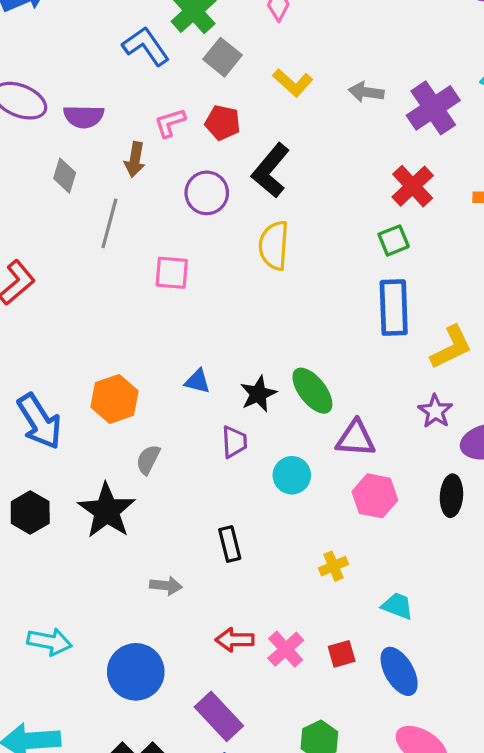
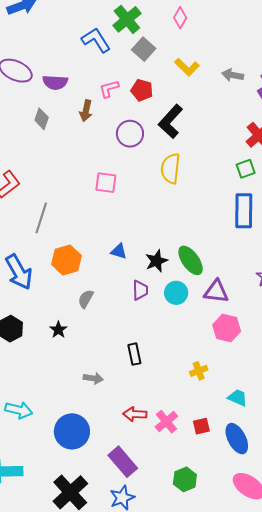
gray line: (109, 223) -> (41, 218), moved
cyan circle: (292, 475) -> (176, 293), moved
black star: (107, 511) -> (58, 330), size x0.5

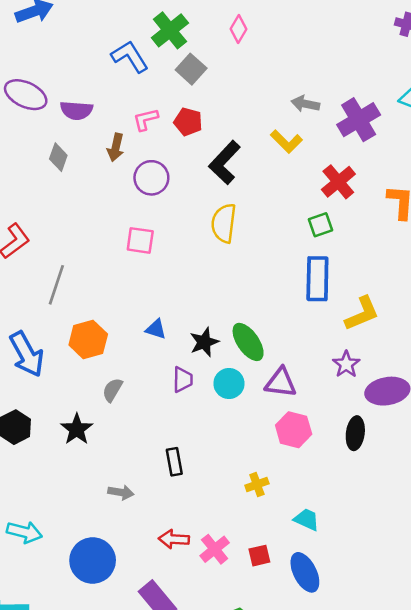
yellow L-shape: (187, 67) -> (286, 141), moved
purple circle: (130, 134) -> (151, 178), moved
black star: (58, 330) -> (77, 429), size x1.4

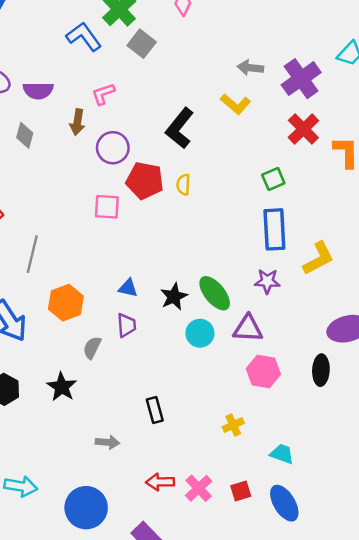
red pentagon: (188, 122) -> (145, 181), moved, size x1.4
red cross: (338, 182) -> (303, 129), moved
yellow semicircle: (224, 223) -> (183, 185), size x0.6
purple star: (346, 364) -> (267, 281), moved, turned -30
purple trapezoid: (183, 380) -> (126, 325), moved

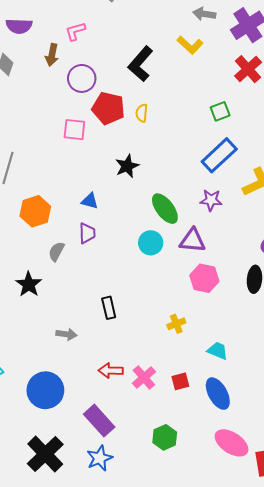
blue rectangle: (274, 229) -> (219, 155), turned 48
black star: (174, 297) -> (127, 166), moved

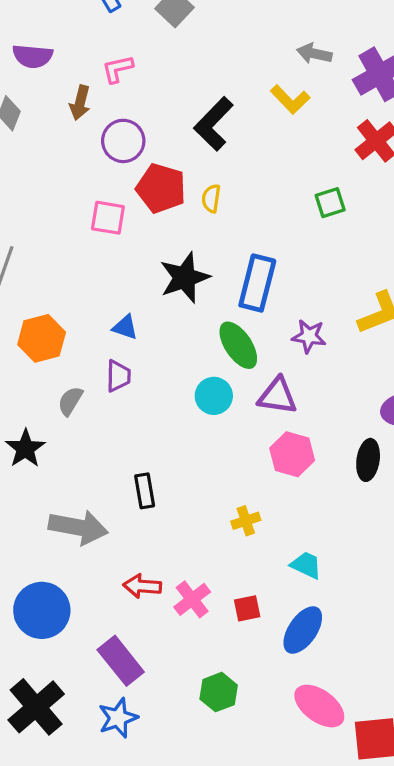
blue rectangle: (219, 155) -> (257, 283), moved, turned -36
black star: (127, 166) -> (185, 278), size x1.4
gray arrow: (66, 334) -> (78, 527), size x1.8
blue ellipse: (218, 394) -> (303, 630), turned 60

